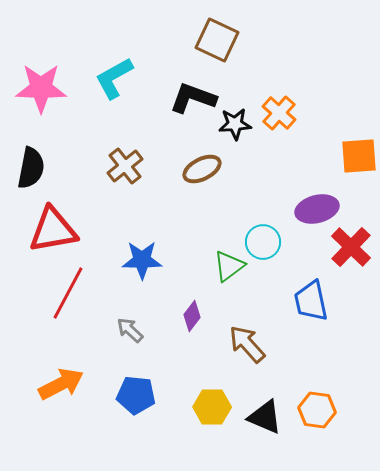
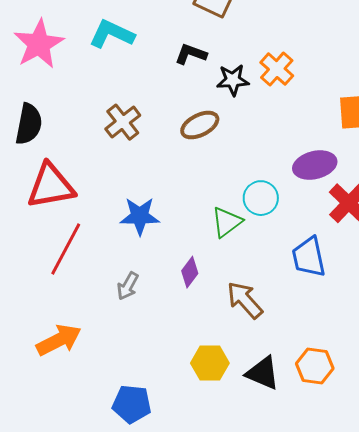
cyan L-shape: (114, 78) -> (112, 34), turned 54
pink star: (41, 88) -> (39, 44), turned -30
black L-shape: (193, 98) -> (191, 54), size x0.7
gray arrow: (130, 330) -> (128, 286), turned -104
blue pentagon: (136, 395) -> (132, 404), moved

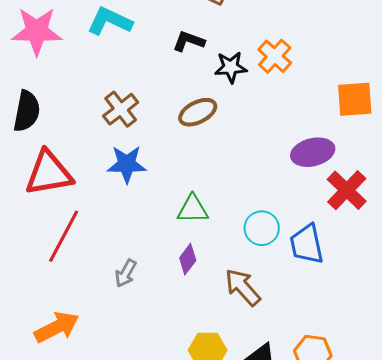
pink star: (39, 44) -> (37, 31), turned 30
cyan circle: (261, 198) -> (262, 228), moved
blue star: (140, 216) -> (127, 164), moved
green triangle: (227, 222) -> (193, 209), moved, turned 36

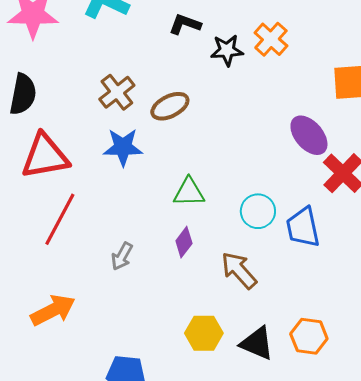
brown ellipse: (198, 112) -> (170, 106), moved
purple ellipse: (313, 152) -> (309, 135), turned 63

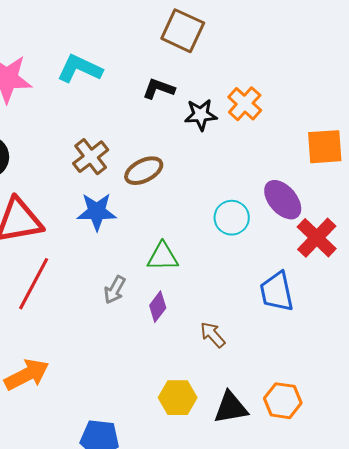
cyan circle: (258, 211) -> (232, 218), moved
gray arrow: (122, 256) -> (115, 290), moved
brown arrow: (239, 270) -> (213, 335), size x0.7
black triangle: (257, 343) -> (231, 408), turned -33

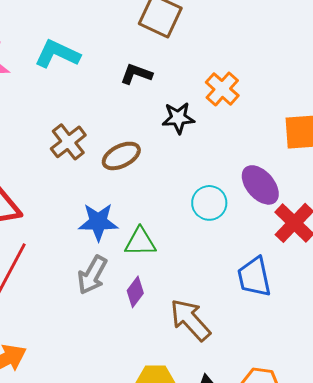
black star: (201, 115) -> (178, 118), moved
blue star: (97, 212) -> (98, 222), moved
gray arrow: (115, 290) -> (92, 275), size x1.4
brown arrow: (213, 335) -> (190, 320), size x1.6

